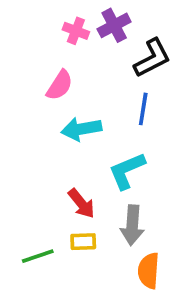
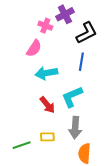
pink cross: (76, 31) -> (45, 26), moved
red arrow: (81, 203) -> (47, 105), moved

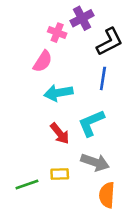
gray arrow: (75, 128) -> (95, 162), turned -75

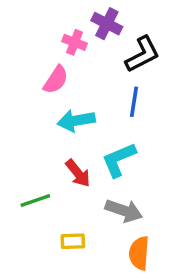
purple cross: (82, 18) -> (107, 24), turned -35
yellow rectangle: (60, 174) -> (73, 241), moved
green line: (27, 185) -> (35, 200), moved

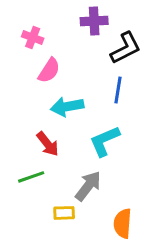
purple cross: (107, 24) -> (94, 21), turned -30
pink cross: (75, 42) -> (33, 37), moved
red arrow: (78, 173) -> (48, 144), moved
gray arrow: (124, 211) -> (88, 186), moved, turned -72

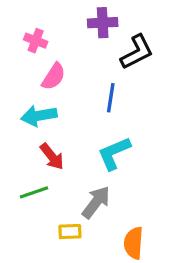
blue line: (118, 90) -> (111, 98), moved
cyan arrow: (67, 106) -> (39, 116), moved

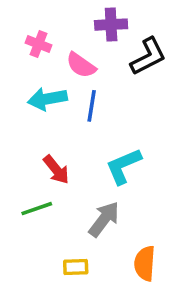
pink semicircle: (54, 77) -> (81, 65), moved, turned 92
blue line: (111, 98) -> (92, 106), moved
cyan arrow: (39, 116) -> (47, 99), moved
yellow rectangle: (70, 232) -> (76, 267), moved

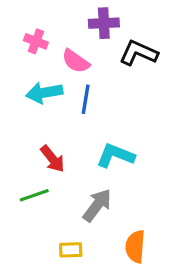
black L-shape: (148, 56) -> (139, 53), turned -129
cyan L-shape: (123, 166) -> (115, 156), turned 45

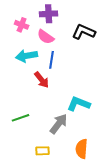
purple cross: (104, 23) -> (49, 14), moved
cyan L-shape: (115, 156) -> (79, 104), moved
red arrow: (52, 159) -> (42, 80), moved

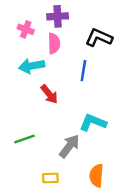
pink semicircle: (46, 37) -> (54, 43), turned -126
blue line: (52, 60) -> (83, 71), moved

